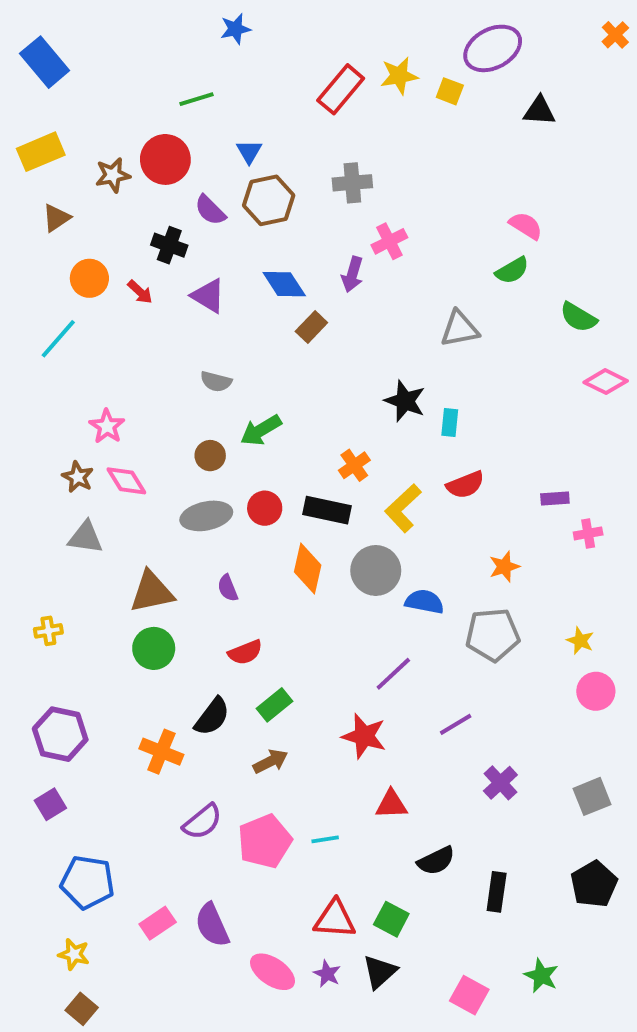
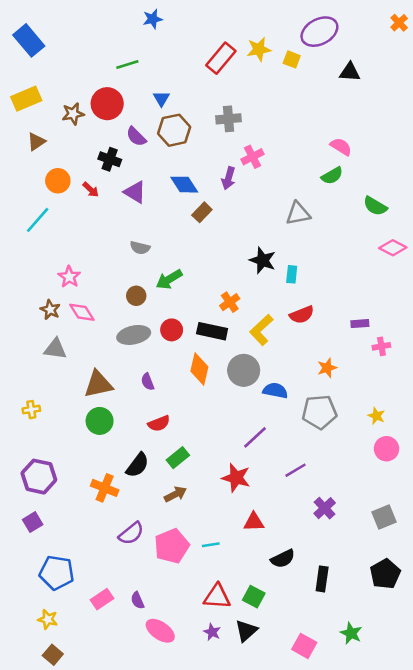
purple semicircle: (212, 925) -> (137, 600), size x0.6
pink ellipse: (273, 972) -> (160, 631), moved

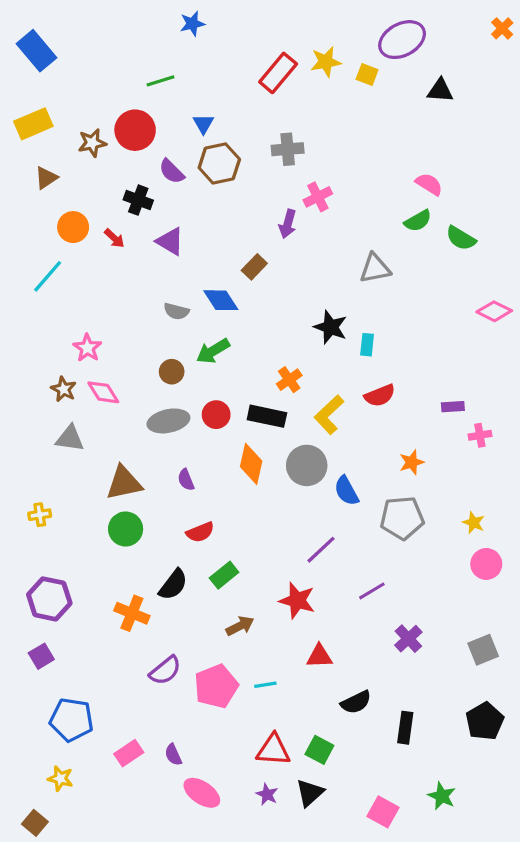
blue diamond: (184, 185) -> (221, 300), moved
green semicircle: (375, 206) -> (461, 238), moved
blue semicircle: (275, 391) -> (346, 491), turned -130
brown arrow: (175, 494) -> (240, 626), moved
brown square: (53, 655) -> (35, 823), moved

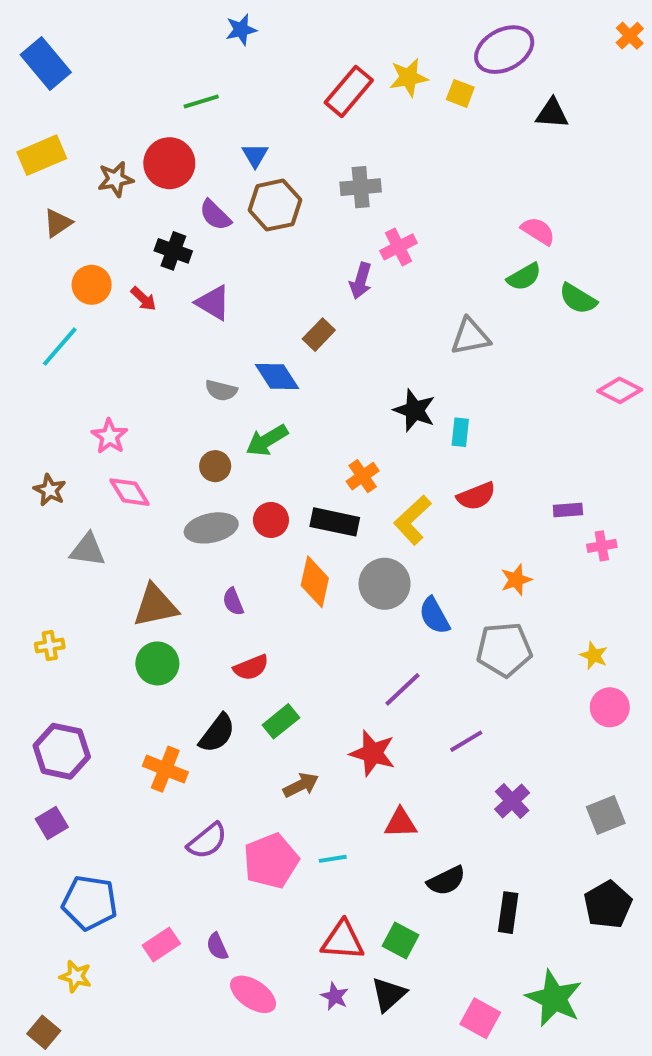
brown star: (64, 389) -> (50, 490), moved
green star: (442, 796) -> (554, 998), size x1.6

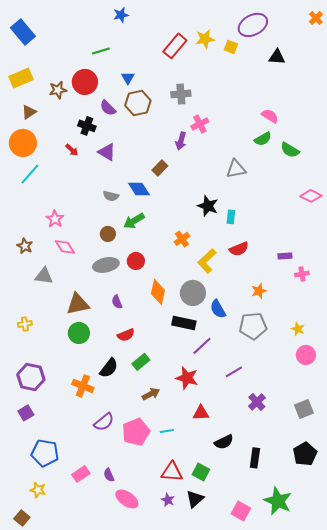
orange circle: (92, 285) -> (23, 143), moved, size x1.4
black rectangle: (335, 522) -> (184, 323), moved

